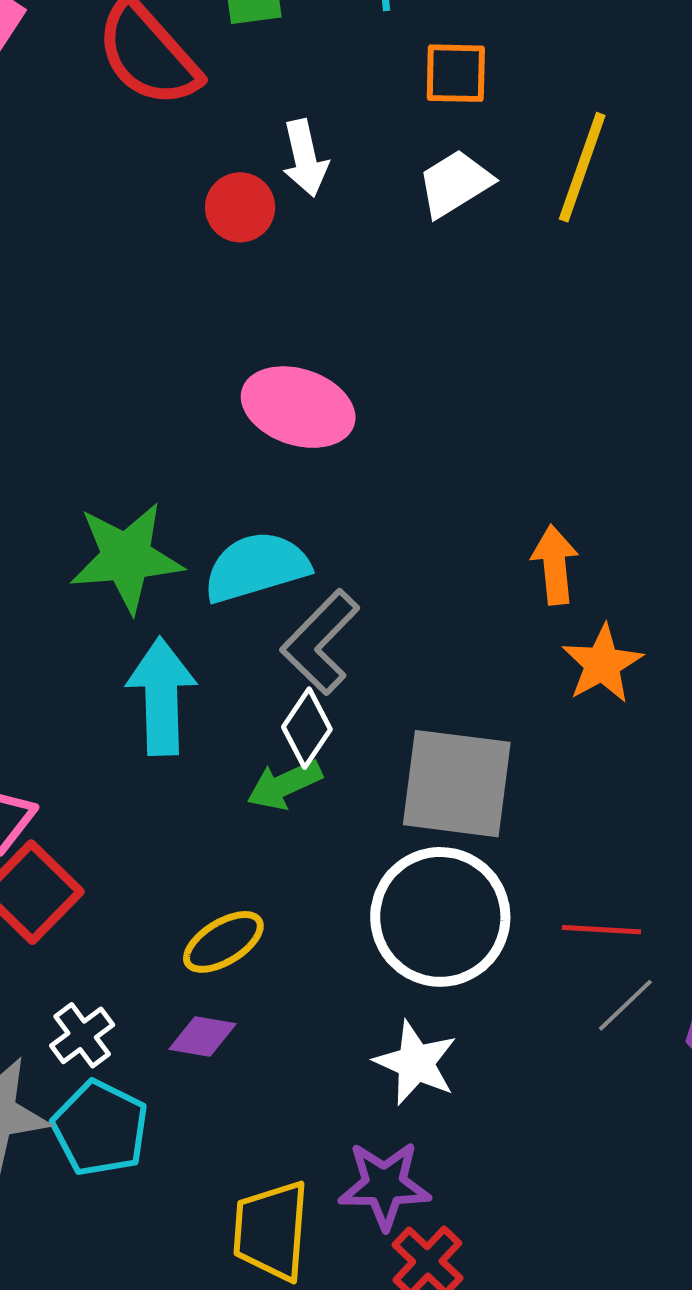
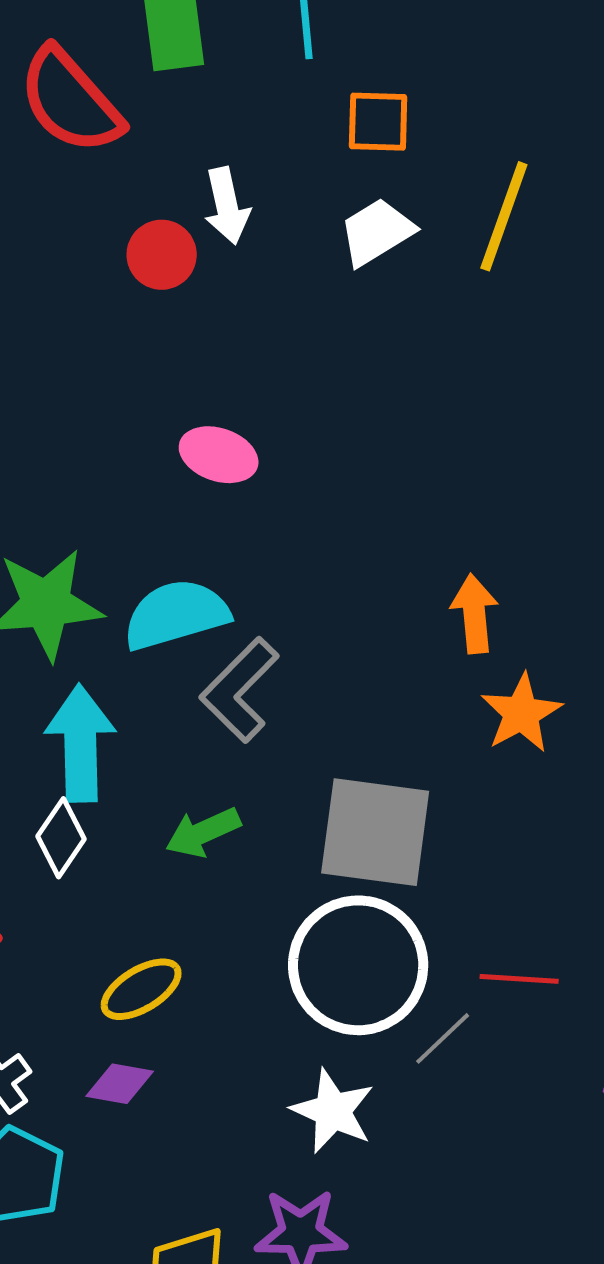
pink ellipse: (298, 407) -> (219, 455), size x0.7
white diamond: (307, 728) -> (61, 838), moved
gray line: (625, 1005) -> (443, 1038), moved

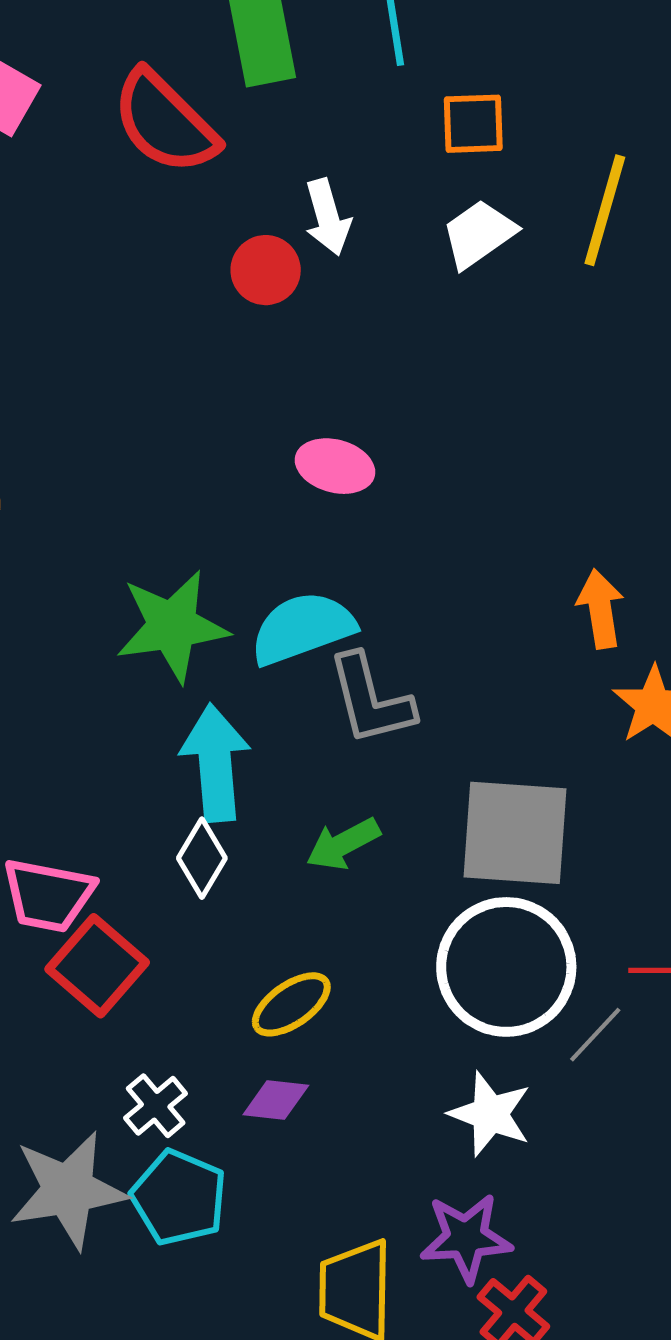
gray L-shape: (240, 690) -> (371, 699), turned -55

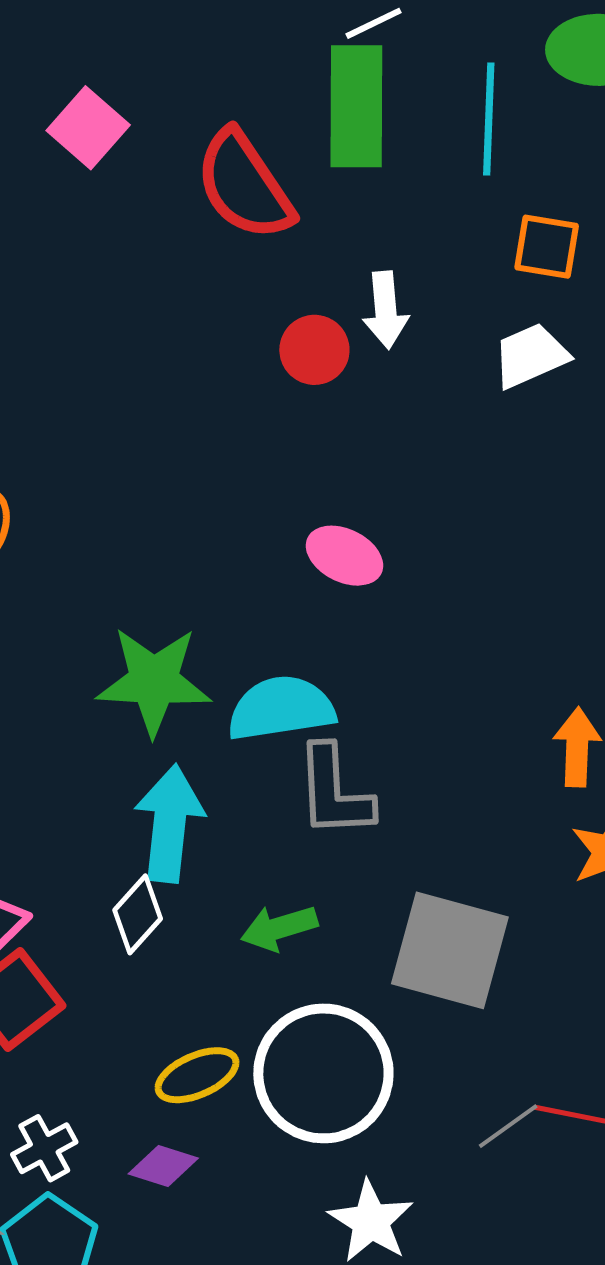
white circle: (506, 967) -> (323, 1073), moved
gray line: (595, 1035) -> (508, 1126), moved

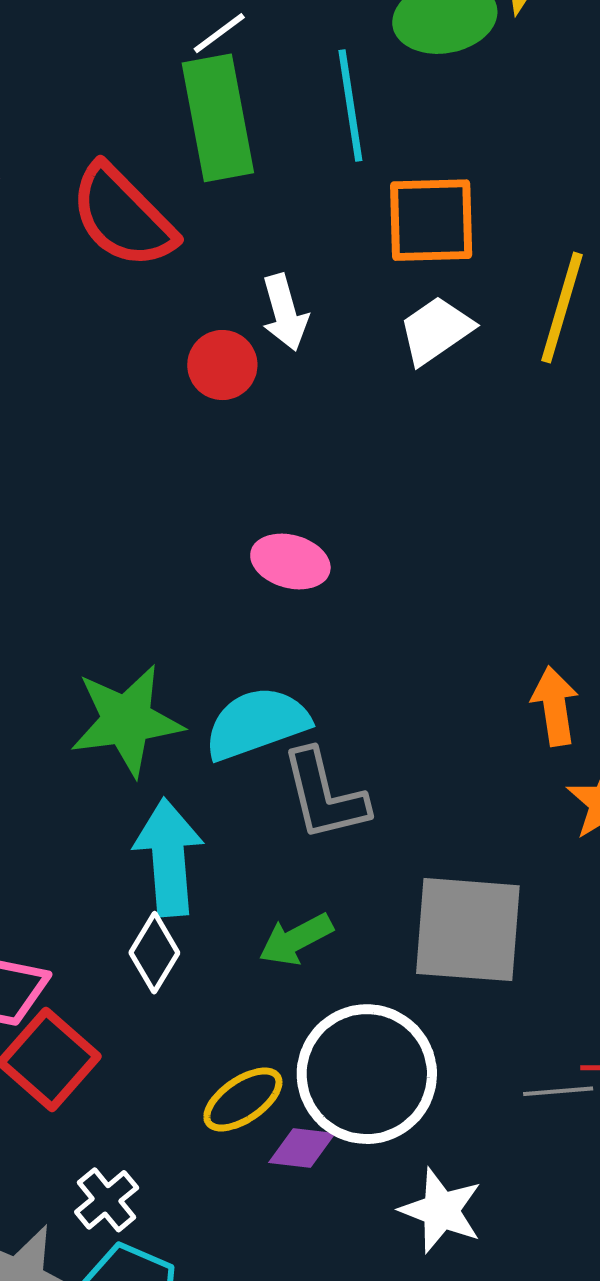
orange square: (547, 247) -> (431, 220), size x1.4
gray line: (508, 1126) -> (558, 1091), turned 42
purple diamond: (163, 1166) -> (302, 1148), moved

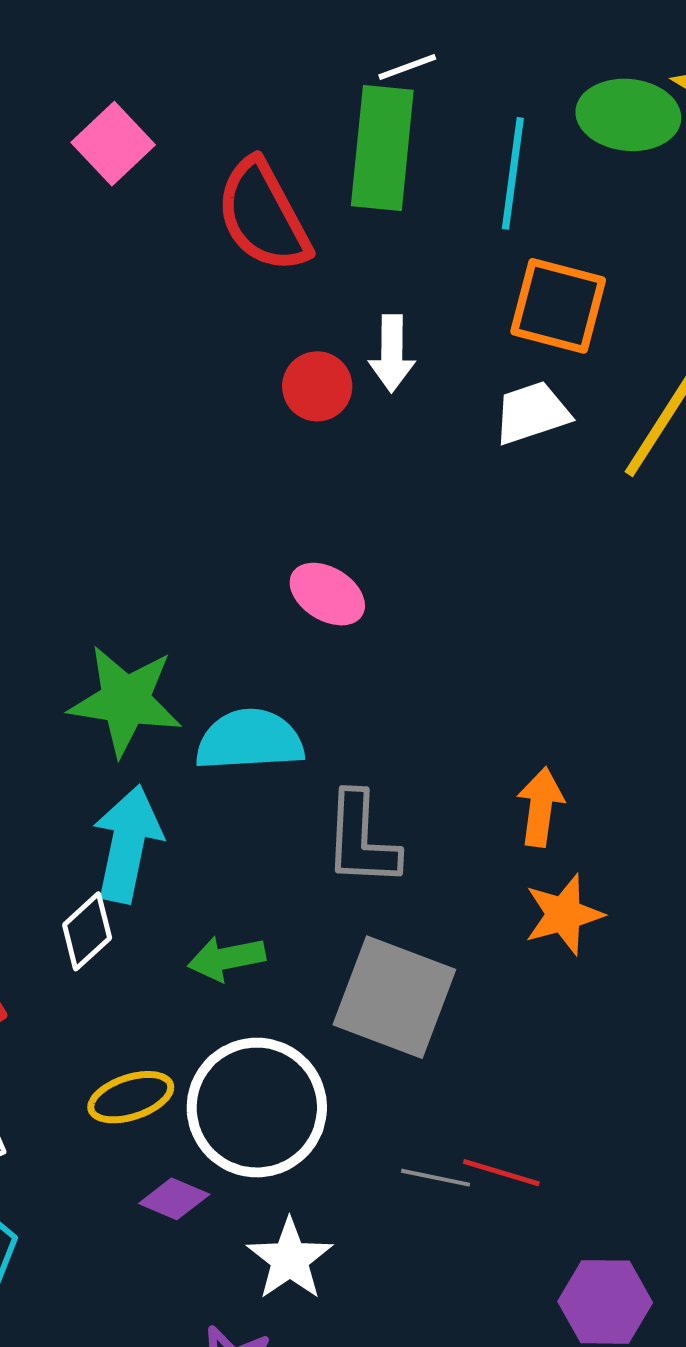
gray L-shape: (324, 795) -> (361, 839), moved
purple diamond: (302, 1148) -> (174, 1199), moved

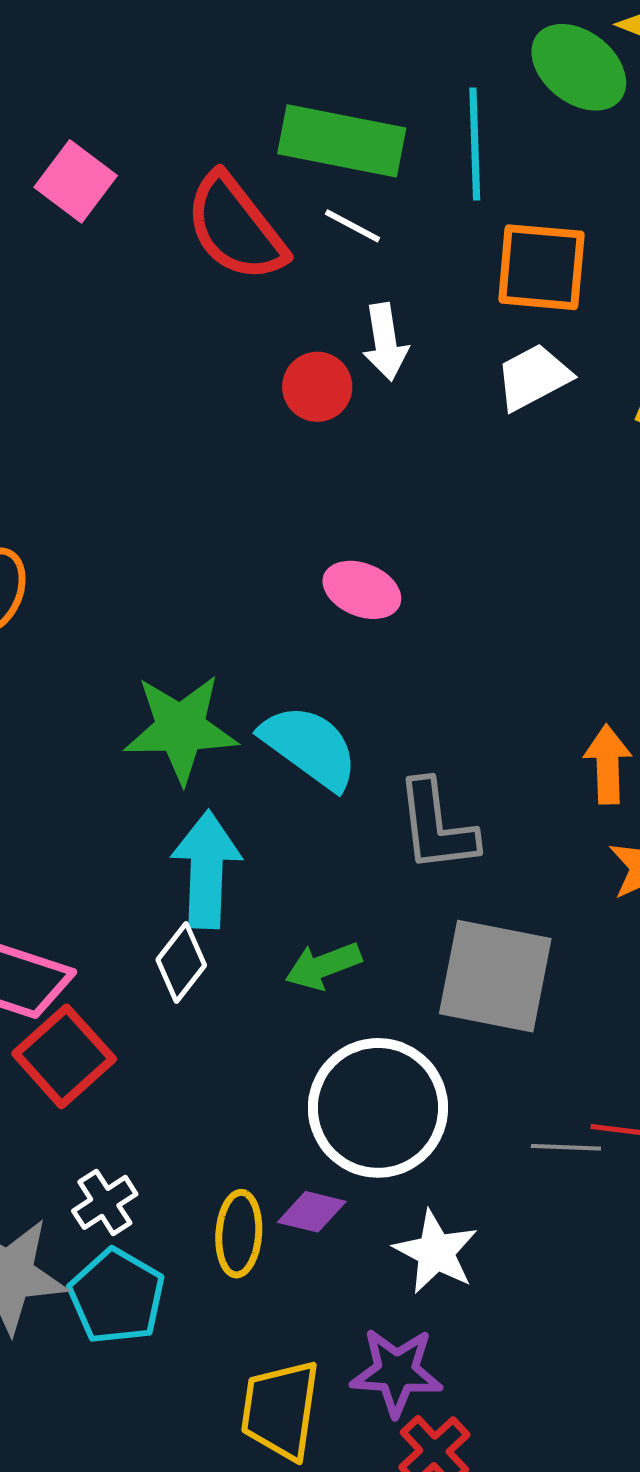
white line: (407, 67) -> (353, 226), moved, turned 58
green ellipse: (628, 115) -> (579, 67), turned 42
green rectangle: (382, 148) -> (342, 141), turned -75
cyan semicircle: (250, 740) -> (310, 747), turned 49
yellow ellipse: (131, 1097) -> (239, 1234), moved, turned -58

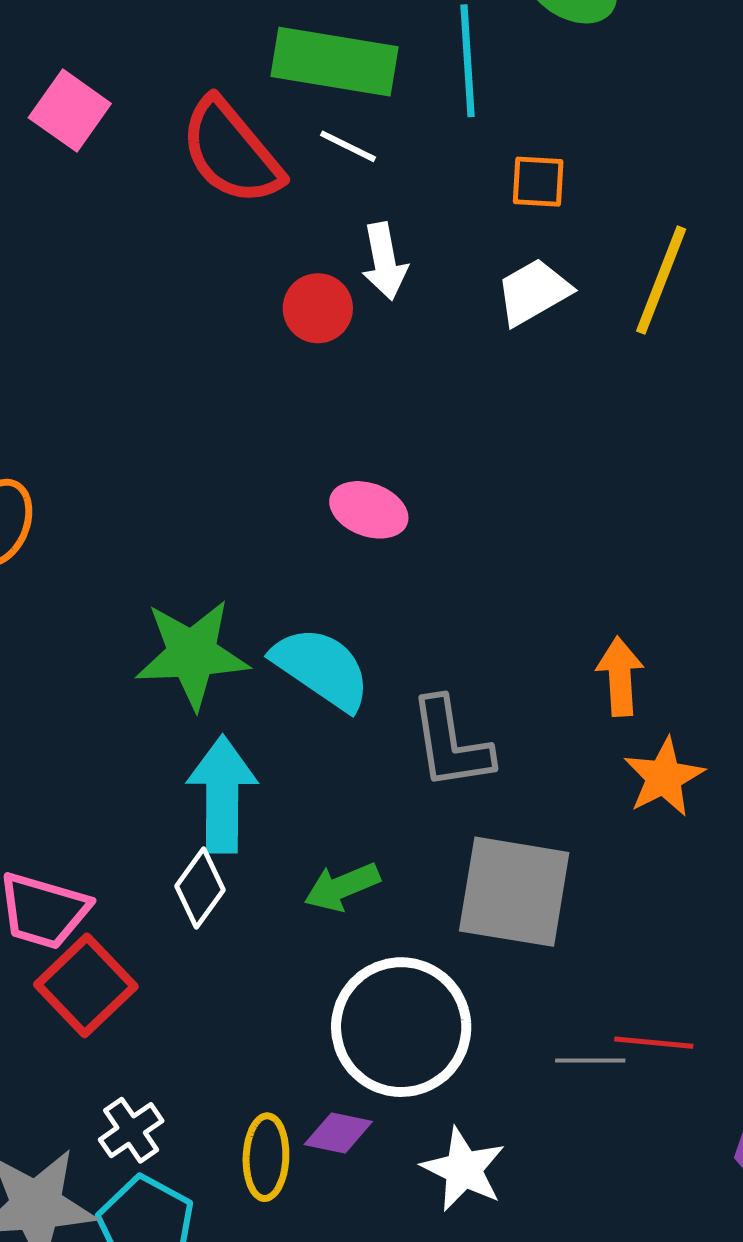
orange square: (541, 267) -> (538, 182), size x0.6

